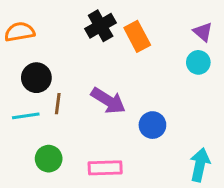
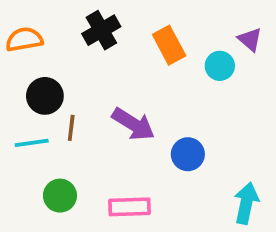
black cross: (101, 26) -> (101, 30), moved
cyan circle: (198, 62) -> (220, 66), moved

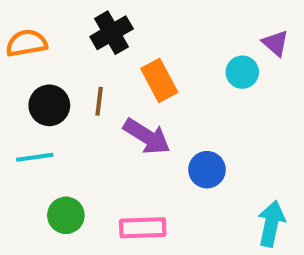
orange rectangle: (169, 45) -> (159, 80), moved
brown line: (71, 128) -> (99, 101), moved

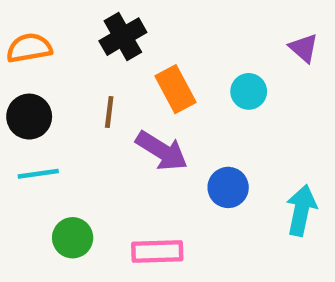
cyan circle: (242, 72) -> (249, 91), moved
black circle: (49, 105) -> (29, 117), moved
cyan arrow: (271, 224) -> (301, 210), moved

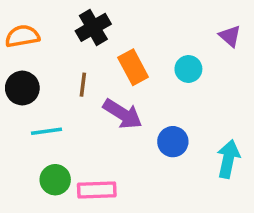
cyan line: (38, 174) -> (47, 131), moved
pink rectangle: (157, 251) -> (97, 190), moved

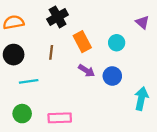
purple arrow: (123, 114) -> (87, 71), moved, size x0.7
blue circle: (173, 142) -> (112, 76), moved
green circle: (55, 180) -> (22, 114), moved

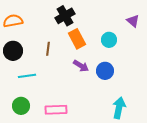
black cross: (58, 17) -> (65, 16), moved
cyan arrow: (141, 99) -> (119, 108), moved

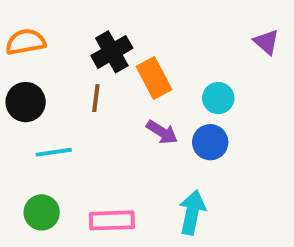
black cross: (65, 16) -> (112, 52), moved
cyan circle: (109, 40) -> (218, 98), moved
cyan arrow: (119, 108) -> (192, 212), moved

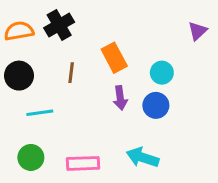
purple triangle: (266, 42) -> (198, 31), turned 36
black cross: (112, 52) -> (59, 25), moved
purple arrow: (162, 132) -> (120, 98), turned 50
cyan arrow: (192, 212) -> (142, 157), turned -84

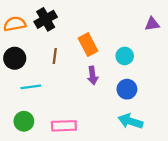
purple triangle: (198, 31) -> (152, 24), turned 35
blue circle: (156, 105) -> (127, 89), moved
cyan arrow: (142, 157) -> (130, 121), moved

